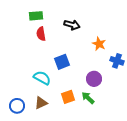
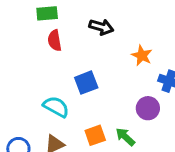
purple circle: (94, 79) -> (148, 108), moved

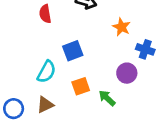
cyan semicircle: (56, 107) -> (46, 72), turned 90
orange square: (95, 135) -> (81, 86), moved

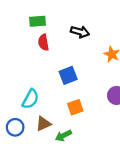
cyan semicircle: (46, 72) -> (30, 99), moved
green arrow: (107, 98) -> (63, 136), moved, turned -70

